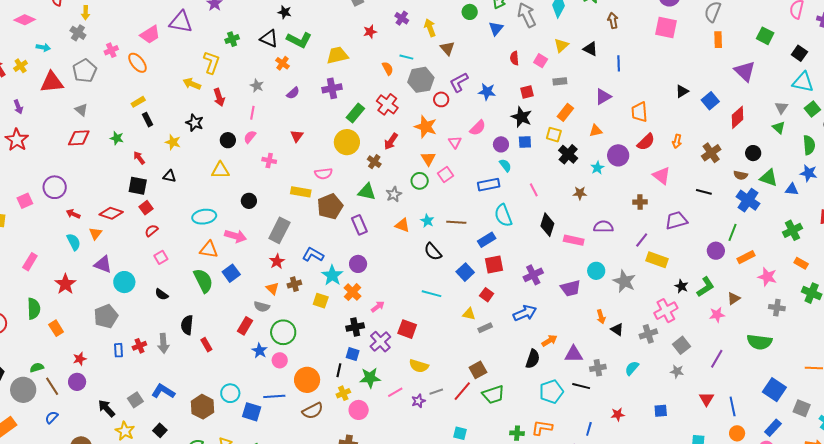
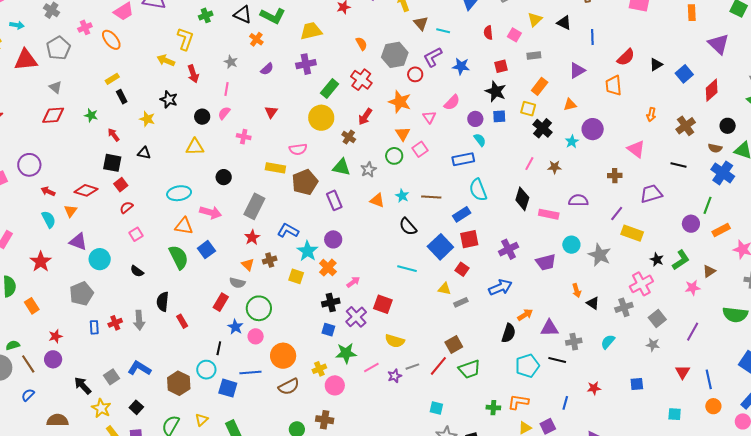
cyan line: (406, 57) -> (443, 31), moved
red semicircle: (646, 142) -> (626, 57), moved
pink line: (534, 190) -> (529, 164), moved, turned 56
blue square: (465, 272) -> (440, 247), size x1.4
black line: (339, 370) -> (219, 348), moved

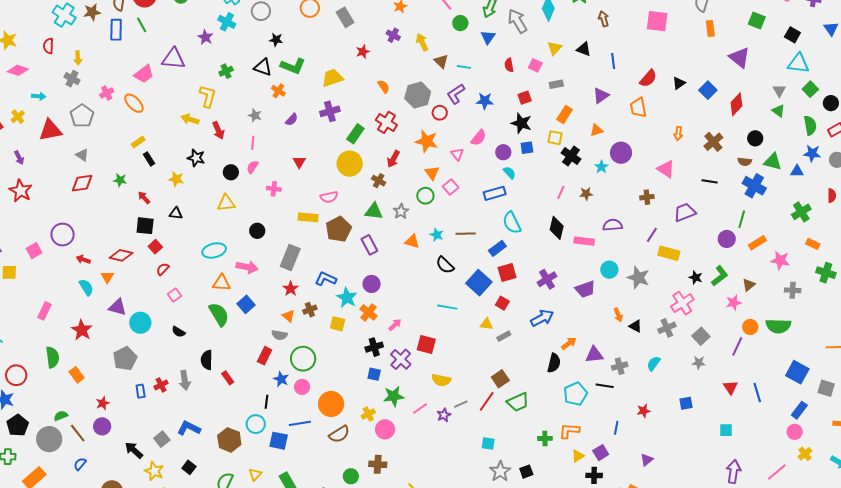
orange circle: (713, 406) -> (750, 327), moved

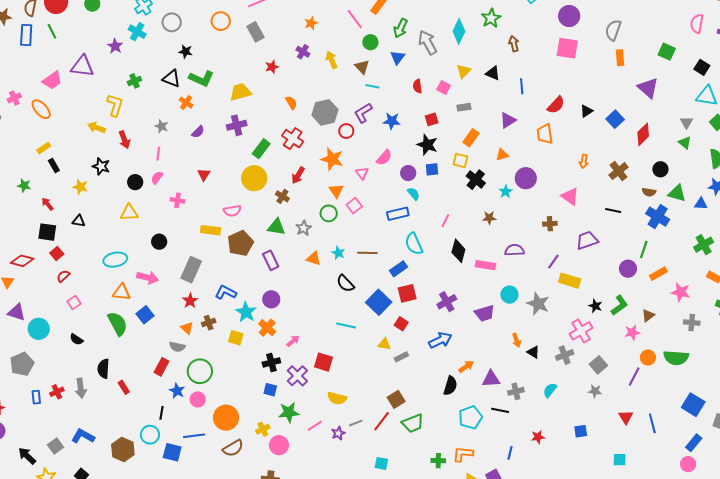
brown triangle: (441, 61) -> (362, 67), moved
pink line: (561, 192) -> (445, 221), moved

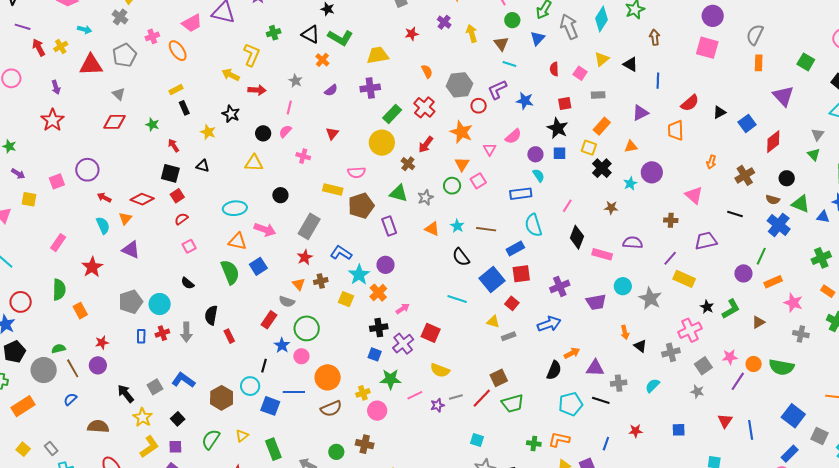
red arrow: (124, 140) -> (257, 90), turned -72
cyan circle: (39, 329) -> (160, 304), moved
pink star: (632, 333) -> (730, 357), moved

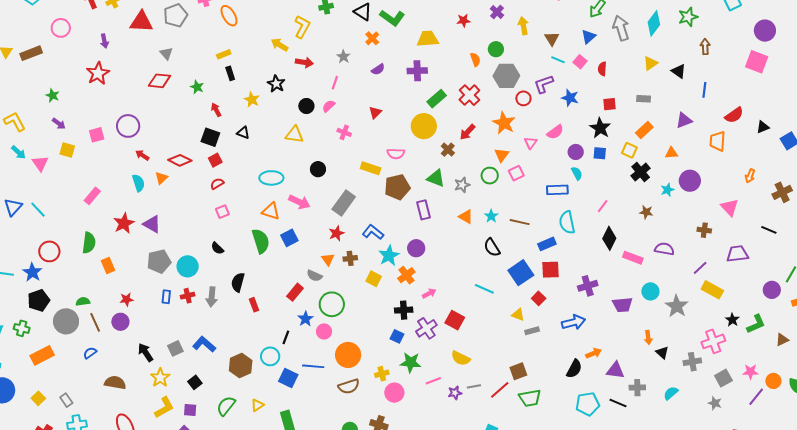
green circle: (512, 20) -> (496, 49), moved
pink square: (580, 73) -> (580, 62), moved
purple triangle: (131, 250) -> (152, 224), moved

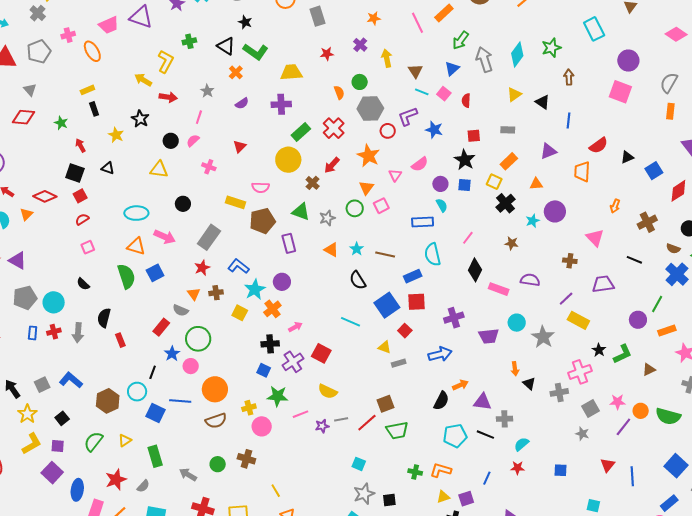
cyan semicircle: (671, 393) -> (521, 444), moved

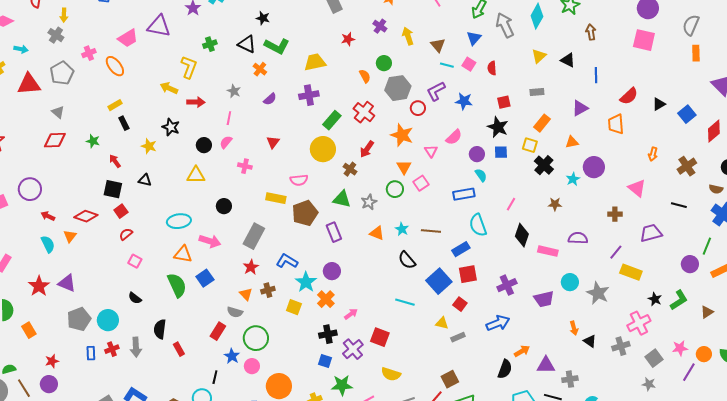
pink square: (88, 247) -> (135, 261), turned -32

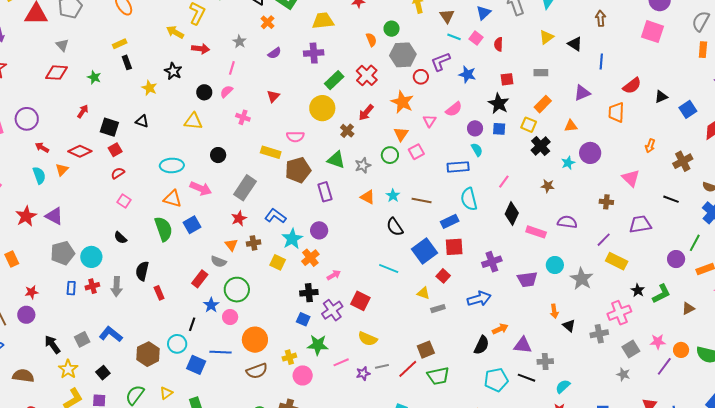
red arrow: (115, 161) -> (83, 111), moved, turned 64

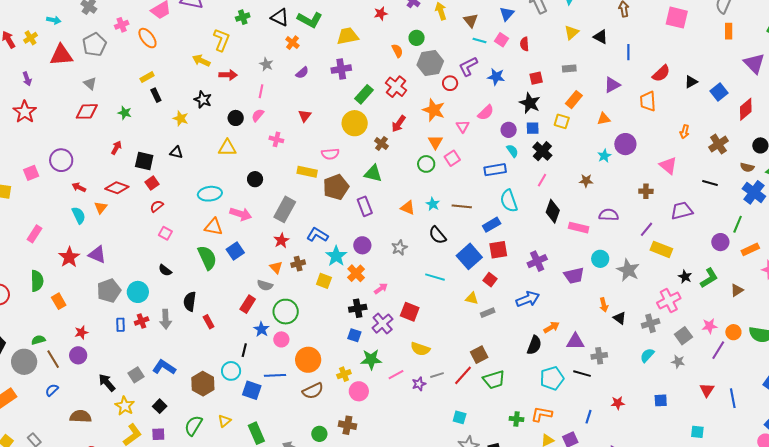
black cross: (541, 146) -> (542, 151), moved
gray star: (363, 165) -> (399, 248), moved
cyan semicircle: (563, 386) -> (647, 355), moved

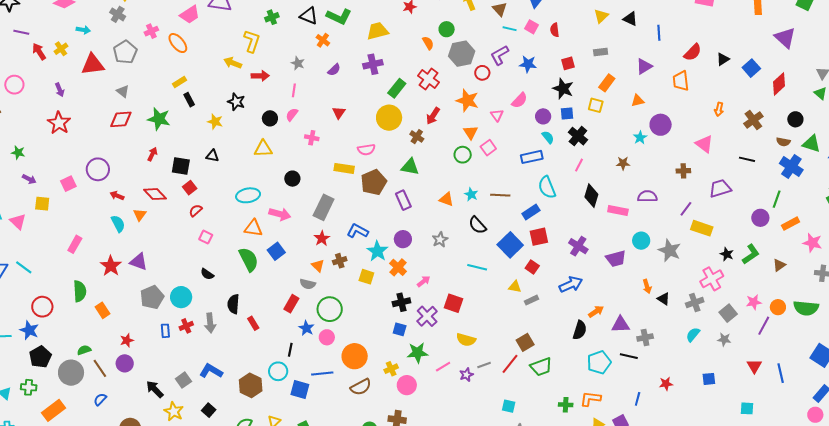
green star: (125, 113) -> (159, 119), size x1.6
red diamond: (117, 188) -> (155, 194), turned 30
purple cross: (537, 261) -> (578, 246), turned -30

